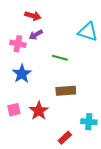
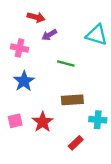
purple arrow: (36, 35) -> (49, 35), moved
cyan cross: (89, 122) -> (98, 120), moved
red rectangle: (65, 138) -> (76, 143), moved

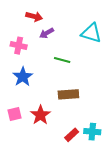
cyan cross: (98, 120) -> (92, 132), moved

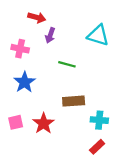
purple arrow: (47, 33) -> (50, 35), turned -40
cyan cross: (92, 132) -> (99, 120), moved
red rectangle: (72, 135) -> (97, 147), moved

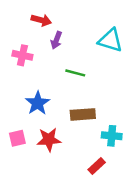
blue star: (25, 82) -> (38, 103), moved
red star: (43, 123) -> (49, 140), turned 30
red rectangle: (97, 147) -> (97, 166), moved

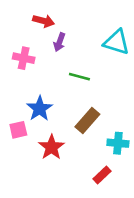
brown rectangle: (83, 114) -> (87, 121), turned -45
pink square: (17, 138) -> (18, 130), moved
red star: (49, 140) -> (52, 147), turned -30

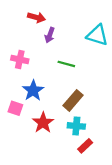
pink cross: (24, 58) -> (20, 59), moved
pink square: (18, 130) -> (15, 108), turned 32
cyan cross: (118, 143) -> (76, 126), moved

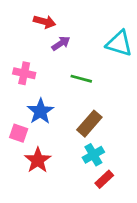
purple arrow: (50, 35) -> (61, 43), turned -144
red star: (43, 123) -> (38, 160), moved
cyan cross: (76, 126) -> (93, 155), turned -35

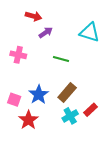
blue star: (40, 111) -> (39, 95), moved
red rectangle: (104, 179) -> (91, 110), moved

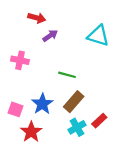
green line: (61, 59) -> (67, 75), moved

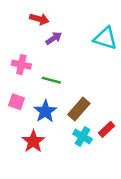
green line: (67, 75) -> (51, 80), moved
pink square: (16, 109) -> (17, 102), moved
cyan cross: (77, 127) -> (82, 137), turned -30

